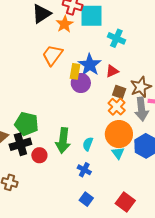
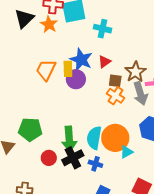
orange trapezoid: (52, 55) -> (46, 70), moved
orange circle: (119, 134) -> (115, 138), moved
black cross: (20, 144) -> (73, 158), moved
cyan semicircle: (88, 144) -> (94, 138), size x1.6
cyan triangle: (118, 153) -> (127, 152), moved, turned 48

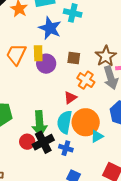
blue star: (81, 60) -> (50, 28), moved
red triangle: (104, 62) -> (70, 98), moved
brown square: (115, 81) -> (74, 58), moved
red circle: (49, 158) -> (27, 142), moved

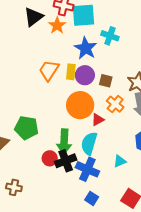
purple circle: (46, 64) -> (85, 75), moved
orange circle: (86, 122) -> (80, 105), moved
blue cross: (66, 148) -> (87, 169), size x1.6

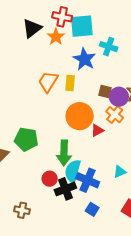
purple circle: (85, 75) -> (119, 97), moved
cyan semicircle: (89, 143) -> (73, 171), moved
red circle: (50, 158) -> (50, 179), moved
black cross: (66, 161) -> (65, 189), moved
brown cross: (14, 187) -> (22, 210), moved

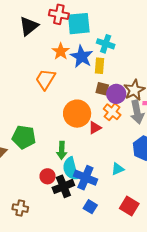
orange star: (56, 37) -> (61, 51), moved
yellow rectangle: (70, 83) -> (99, 66), moved
green arrow: (64, 153) -> (62, 150), size x0.7
cyan semicircle: (73, 171) -> (71, 168), turned -30

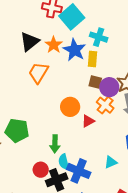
cyan square: (79, 24) -> (72, 17), turned -35
black triangle: (29, 26) -> (30, 42), moved
orange circle: (77, 114) -> (70, 107), size x0.7
cyan semicircle: (71, 168) -> (64, 162), size x0.7

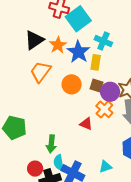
orange circle: (70, 107) -> (72, 84), moved
red triangle: (88, 121) -> (86, 124), turned 48

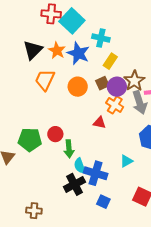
yellow rectangle: (96, 62) -> (110, 61), moved, turned 35
brown square: (97, 86) -> (102, 83), turned -32
red circle: (35, 169) -> (55, 134), moved

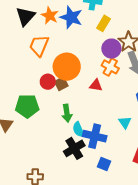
brown square: (102, 83) -> (61, 84), moved
orange circle: (78, 87) -> (67, 67), moved, size x1.4
red circle: (55, 134) -> (48, 82), moved
cyan triangle: (126, 161) -> (125, 122), turned -32

